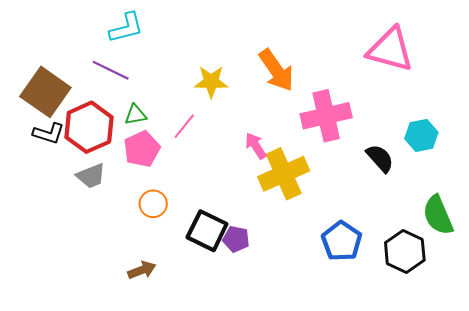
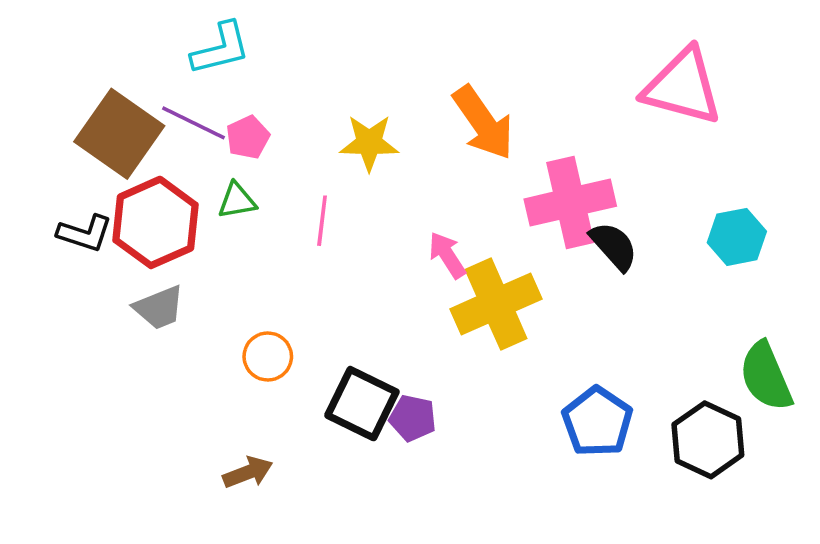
brown square: (45, 92) -> (119, 134), moved
pink line: (184, 126) -> (322, 221), turned -32
pink pentagon: (142, 149) -> (248, 137), moved, size x0.7
black semicircle: (380, 158) -> (614, 246), moved

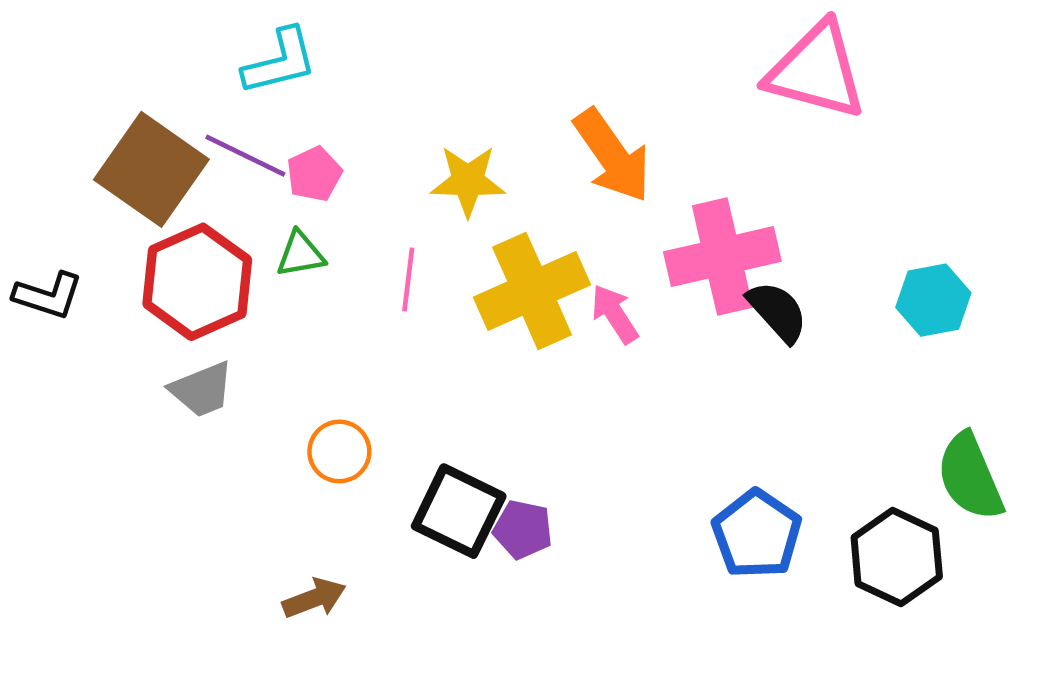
pink triangle: (683, 87) -> (816, 71), moved
black L-shape: (85, 233) -> (48, 296), moved
pink arrow: (447, 255) -> (615, 314), moved
yellow cross: (496, 304) -> (532, 291), moved

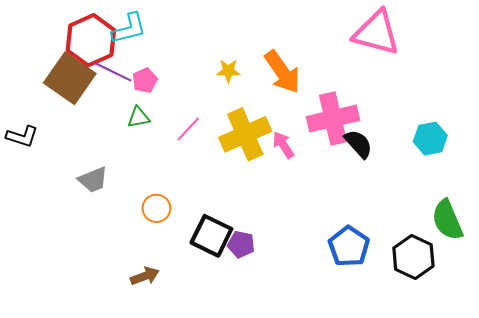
yellow star: (468, 181) -> (228, 71), moved, size x0.7
pink line: (408, 279) -> (188, 129), turned 36
red hexagon: (197, 282) -> (91, 40), moved

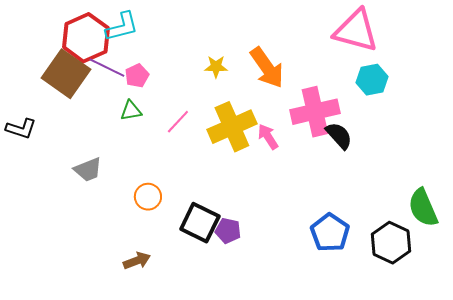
cyan hexagon: (430, 139) -> (372, 80), moved

